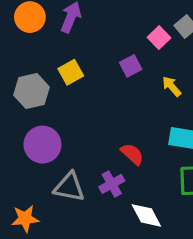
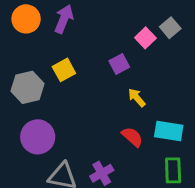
yellow arrow: (172, 86) -> (137, 98), moved
red semicircle: (132, 154) -> (132, 137), moved

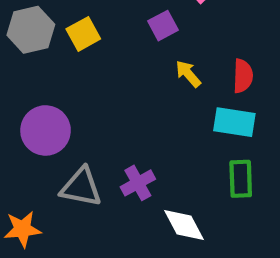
gray hexagon: (28, 87) -> (31, 30), moved
red semicircle: (132, 137) -> (243, 76), moved, turned 50

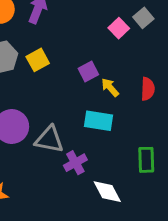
purple square: (163, 26) -> (88, 72), moved
cyan rectangle: (234, 122) -> (98, 121), moved
gray triangle: (81, 187) -> (49, 140), moved

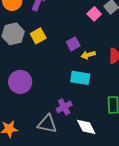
yellow arrow: (110, 87) -> (88, 55), turned -64
gray triangle: (49, 140) -> (47, 124), moved

